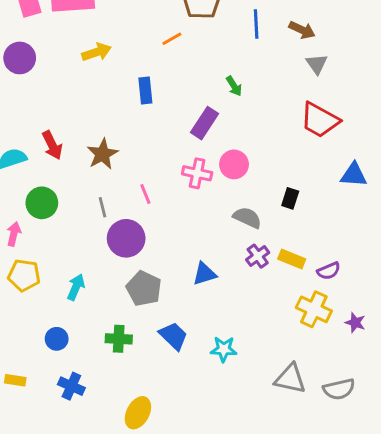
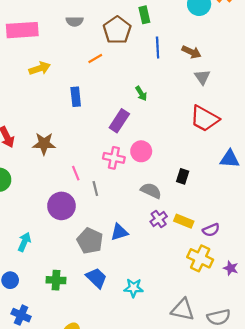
brown star: (102, 154) -> (44, 144), turned 30
gray line: (102, 207) -> (95, 188), moved
gray pentagon: (144, 289) -> (90, 241), moved

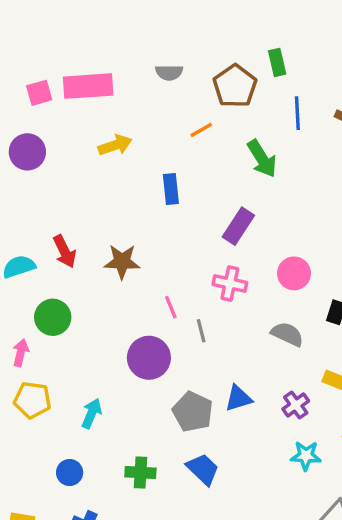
green arrow: (141, 93) -> (262, 159), moved, size x1.6
pink circle: (141, 151) -> (294, 273), moved
purple cross: (159, 219) -> (296, 405), moved
cyan star: (134, 288) -> (306, 456), moved

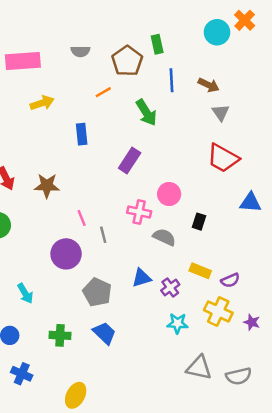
pink cross: (230, 284) -> (139, 212), moved
blue triangle: (238, 398) -> (142, 278), moved
cyan arrow: (92, 413) -> (25, 293), turned 126

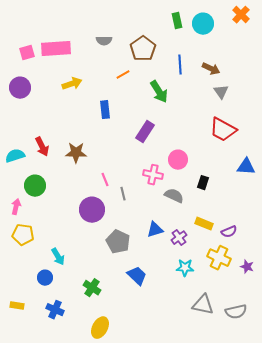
cyan circle: (217, 32) -> (203, 24), moved
green rectangle: (157, 44) -> (177, 21), moved
cyan arrow: (25, 293) -> (58, 257), moved
blue trapezoid: (104, 333) -> (137, 276), moved
green cross: (60, 335) -> (92, 288), moved, turned 30

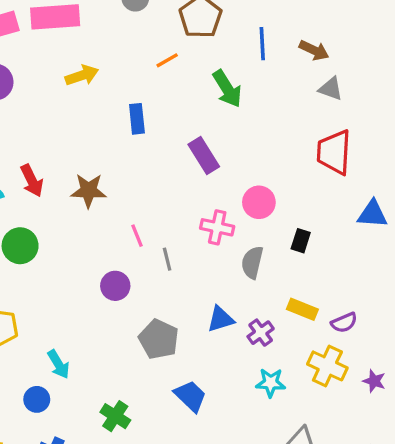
gray triangle: (221, 92) -> (331, 89), turned -35
red trapezoid: (223, 130) -> (334, 152), turned 64
purple rectangle: (145, 132) -> (204, 156), turned -65
gray semicircle: (174, 196) -> (252, 262), turned -102
purple circle: (92, 210) -> (115, 286), size x0.7

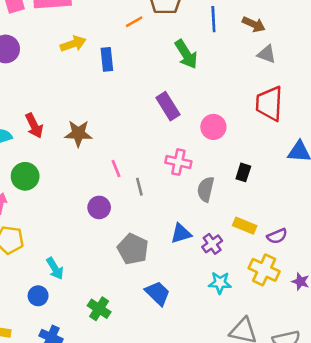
orange line: (167, 60) -> (134, 22), moved
blue rectangle: (137, 119) -> (107, 59), moved
pink circle: (259, 202) -> (213, 127), moved

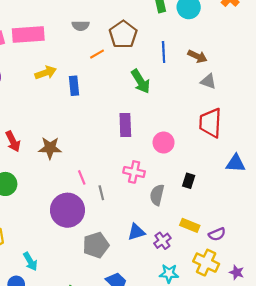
purple rectangle: (168, 106) -> (125, 125), turned 30
purple circle: (99, 207) -> (67, 210), size x1.8
gray pentagon: (133, 249) -> (96, 245), turned 30

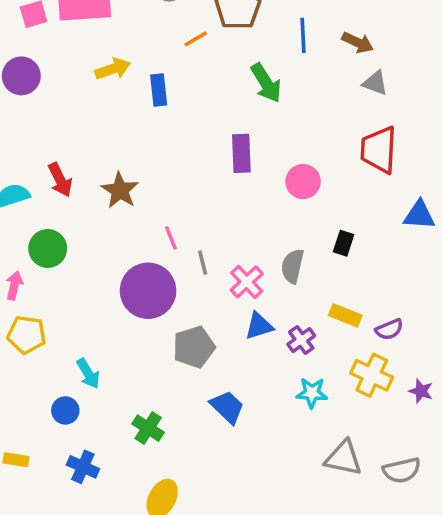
brown star: (50, 148) -> (120, 190), turned 30
pink cross: (134, 172) -> (247, 282), moved, turned 35

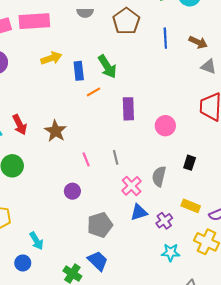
orange line: (196, 39) -> (94, 92), moved
green arrow: (266, 83) -> (107, 67), moved
gray line: (203, 263) -> (116, 157), moved
purple circle: (148, 291) -> (72, 191), size x0.5
blue trapezoid: (227, 407) -> (98, 261), moved

